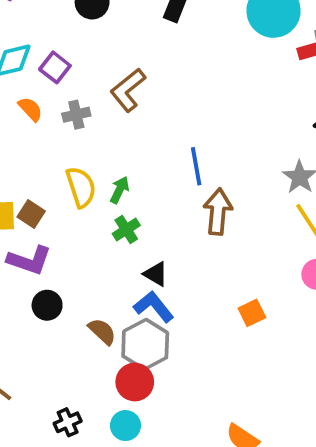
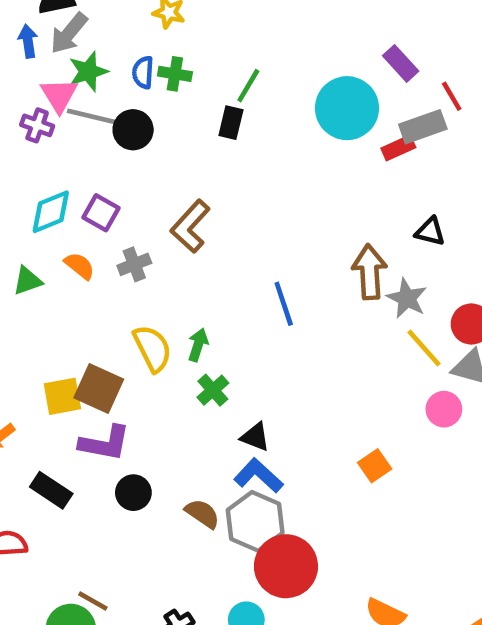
brown arrow: (218, 212) -> (370, 272), moved
brown square: (31, 214) -> (99, 389), size x1.5
red circle: (135, 382) -> (286, 566), moved, size x1.4

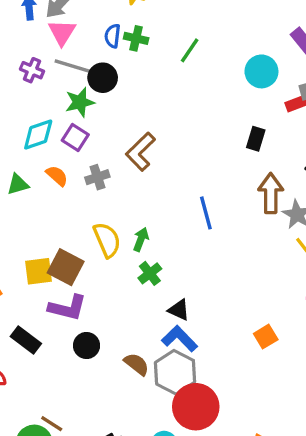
green star: (88, 72) -> (80, 102), moved
pink triangle: (59, 95) -> (62, 32), moved
cyan circle: (347, 108) -> (261, 71), size x0.7
black rectangle: (231, 123) -> (256, 139), moved

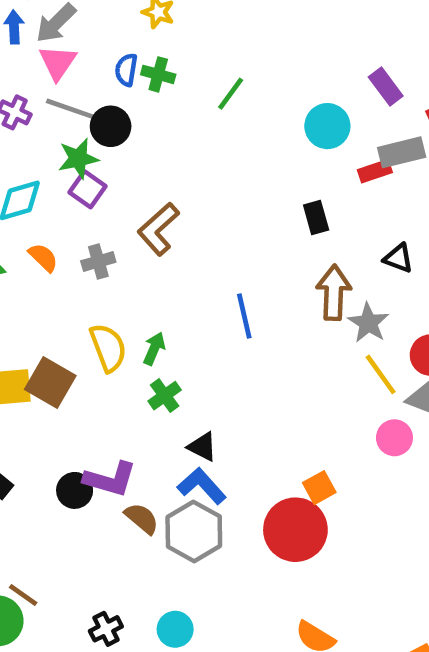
purple square: (75, 138) -> (87, 189), moved
black rectangle: (256, 139) -> (316, 218), turned -35
purple L-shape: (68, 308) -> (110, 479), moved
red circle: (196, 407) -> (295, 530), moved

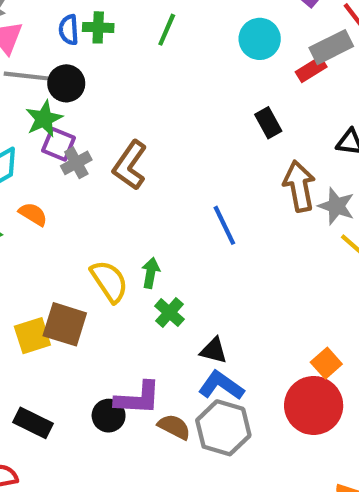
gray cross: (98, 261) -> (76, 163), moved

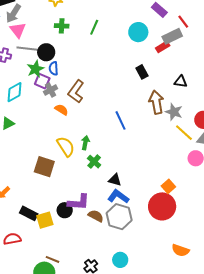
blue semicircle: (69, 30) -> (54, 68), moved
orange semicircle: (33, 214) -> (61, 110), moved
yellow square: (32, 336) -> (45, 220), moved

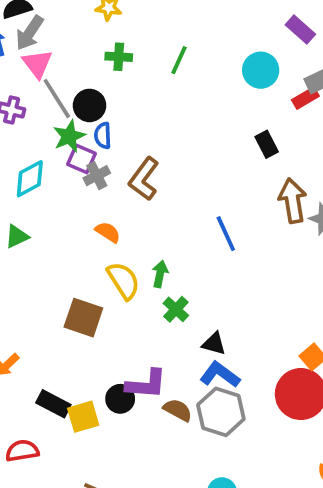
gray line: (29, 49) -> (57, 99), turned 50
orange semicircle: (61, 110) -> (108, 232), moved

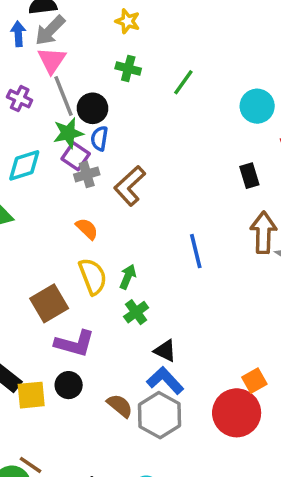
brown square: (83, 318) -> (49, 303), turned 30
purple L-shape: (146, 384) -> (75, 343), moved

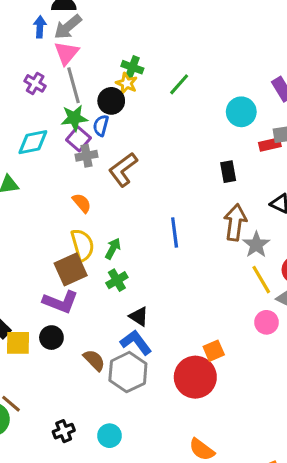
yellow star: (128, 21) -> (127, 83), moved
black circle: (93, 108) -> (111, 101), moved
brown square: (49, 303) -> (71, 269), moved

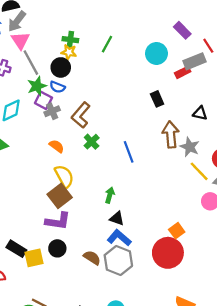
blue semicircle: (101, 126) -> (57, 87), turned -70
green arrow: (113, 249) -> (110, 195), moved
green cross: (117, 280) -> (92, 142), moved

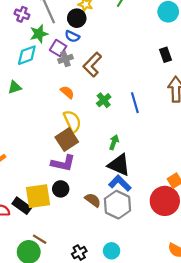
green star: (37, 86) -> (39, 34), moved
green cross: (92, 142) -> (104, 100), moved
black triangle: (117, 219) -> (119, 165), size x1.6
black rectangle: (16, 249) -> (22, 206), moved
yellow square: (34, 258) -> (38, 196), size x1.4

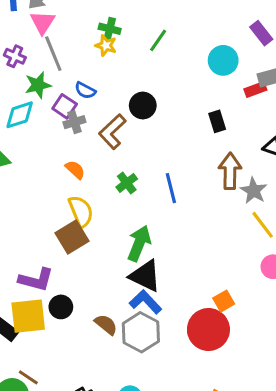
black circle: (77, 18) -> (143, 106), moved
green arrow: (114, 142) -> (139, 243), size x1.6
purple L-shape: (63, 163) -> (36, 280), moved

